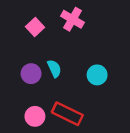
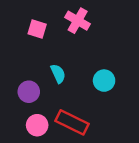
pink square: (35, 27) -> (37, 29), turned -30
purple circle: (31, 74) -> (29, 92), moved

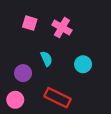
pink cross: (78, 21) -> (62, 28), moved
pink circle: (37, 125) -> (15, 100), moved

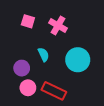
cyan circle: (83, 64) -> (78, 60), size x1.5
pink circle: (15, 100) -> (28, 88), moved

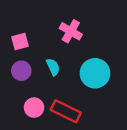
pink square: (28, 21) -> (20, 42), moved, turned -32
purple circle: (22, 68) -> (21, 71), moved

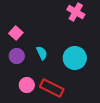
pink cross: (71, 31) -> (76, 12), moved
pink square: (20, 42) -> (16, 33), turned -32

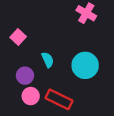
purple circle: (17, 56) -> (25, 76), moved

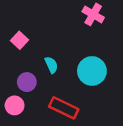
pink circle: (31, 96) -> (15, 105), moved

